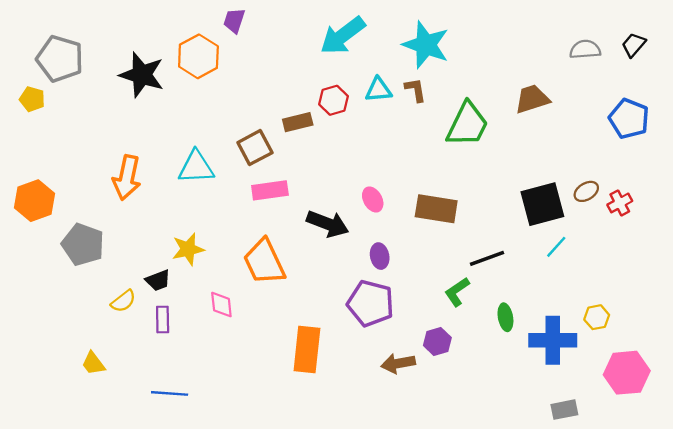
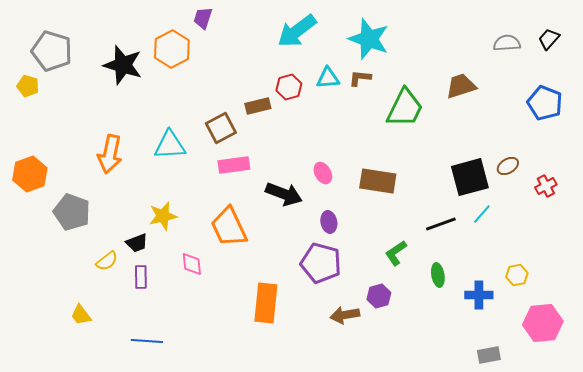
brown L-shape: (415, 90) -> (360, 78), turned -75
red cross: (620, 203) -> (546, 186), moved
black line: (487, 258) -> (441, 224), moved
blue cross: (553, 340) -> (479, 295), size x0.7

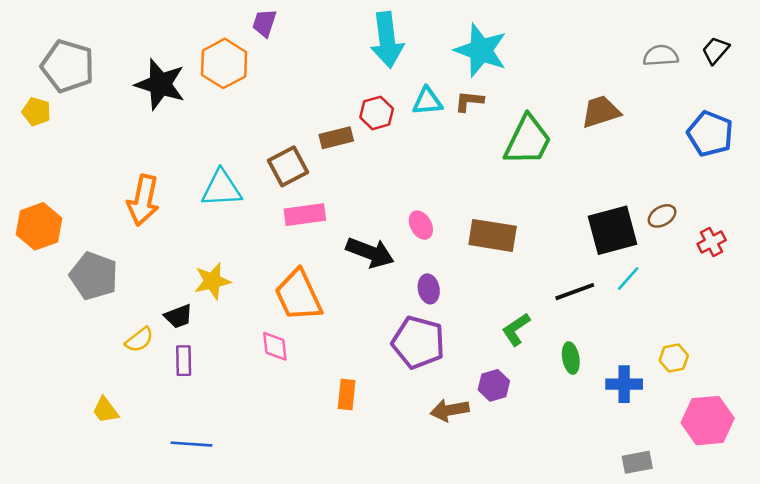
cyan arrow: (297, 31) -> (387, 40), turned -60
pink diamond: (192, 264) -> (275, 346), moved
orange rectangle: (266, 303) -> (347, 394), size x0.6

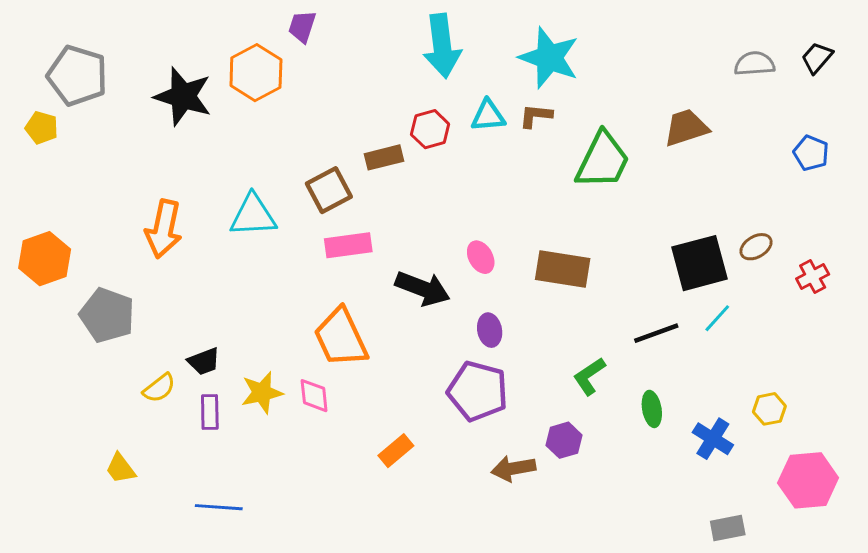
blue pentagon: (710, 134) -> (811, 153), size x0.7
yellow star: (212, 281) -> (262, 393), moved
blue cross: (624, 384) -> (713, 439), turned 32
orange rectangle: (347, 394) -> (396, 451), turned 44

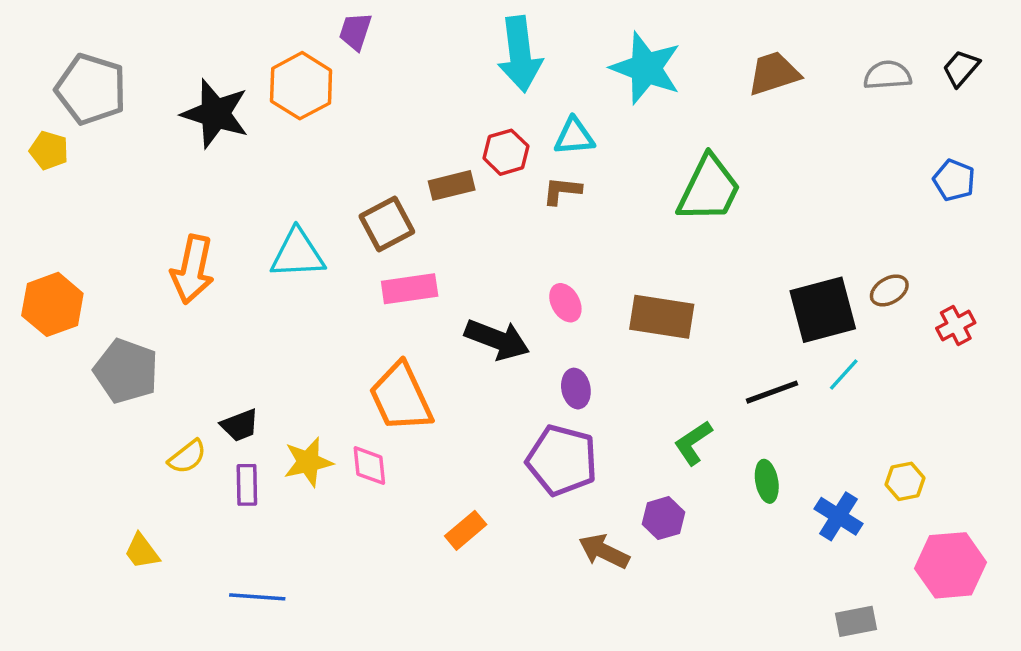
brown L-shape: (536, 116) -> (562, 191), moved
brown trapezoid: (686, 128) -> (774, 73), moved
brown arrow: (513, 468) -> (604, 551), turned 36

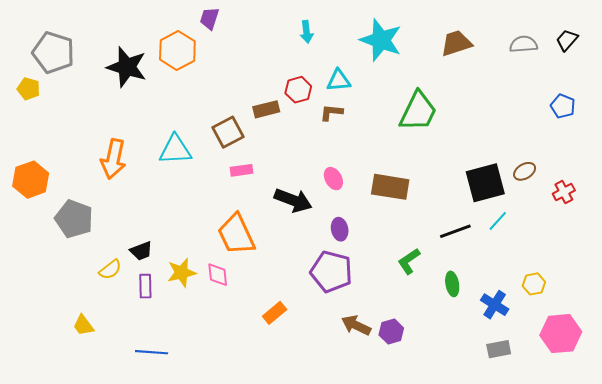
cyan arrow: (520, 54) -> (307, 32), size x0.5
pink rectangle: (410, 289) -> (241, 170), size x0.7
purple hexagon: (663, 518) -> (391, 331), moved
gray rectangle: (856, 621) -> (499, 349), moved

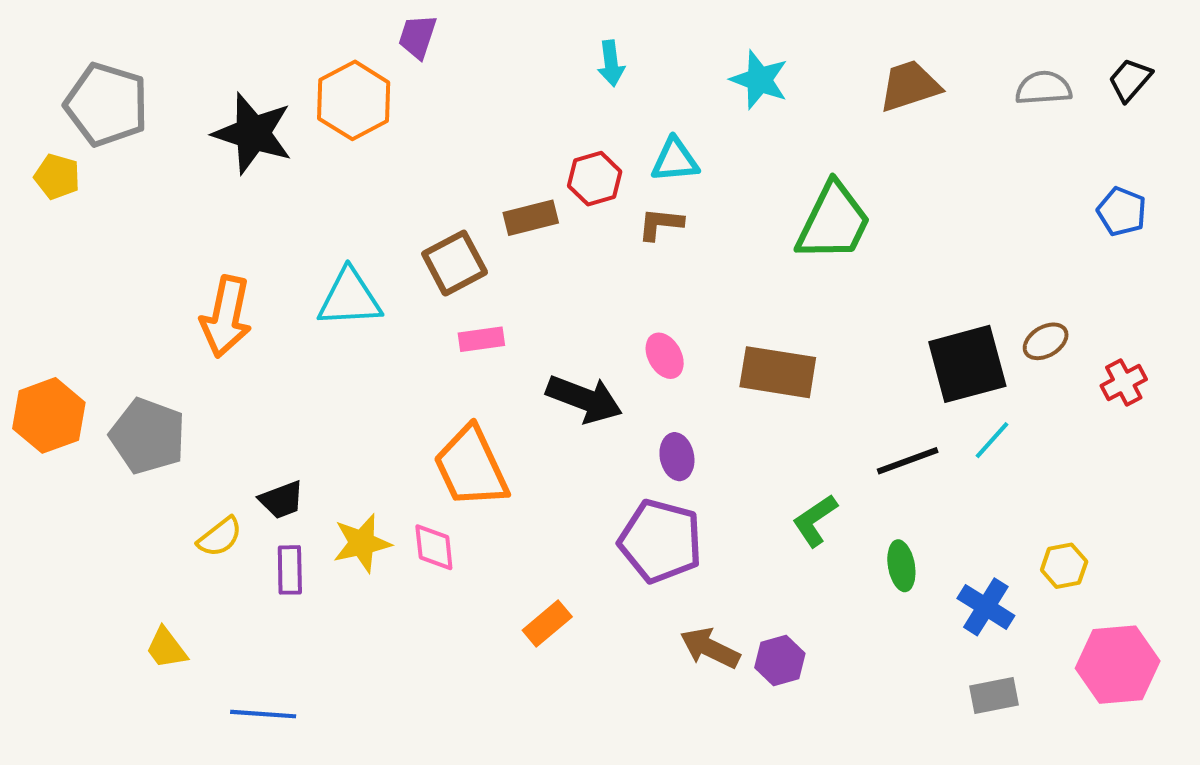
cyan star: (381, 40) -> (759, 80), size x0.7
orange hexagon: (31, 180) -> (49, 415), moved
blue line: (152, 352) -> (263, 714), moved

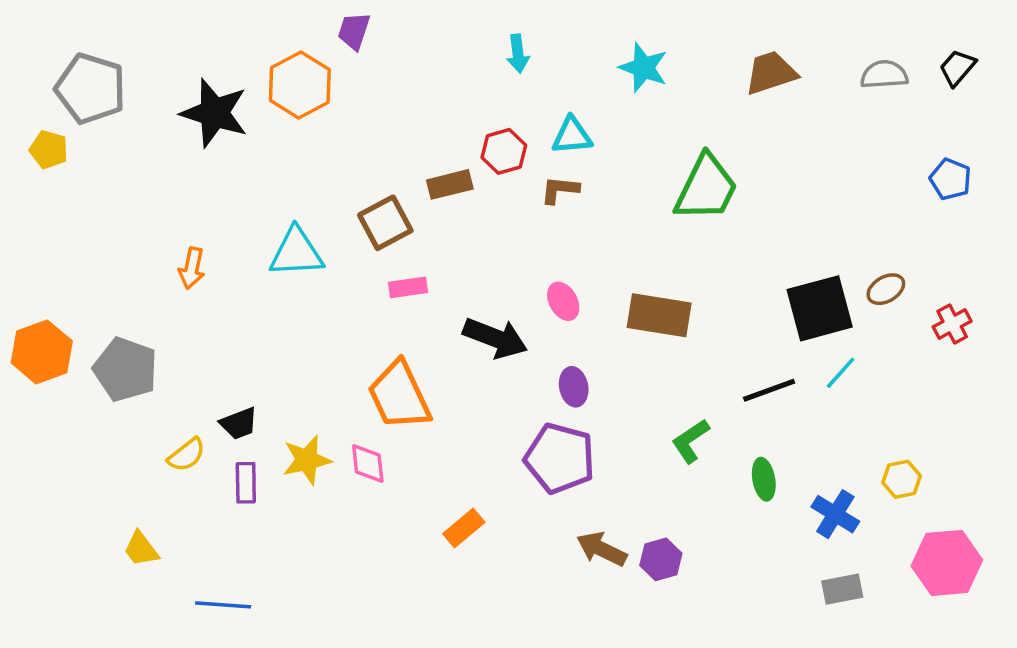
orange arrow: (226, 317) -> (192, 268), size x0.6

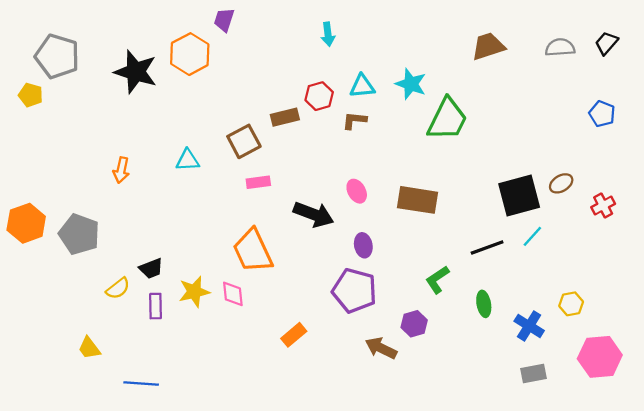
cyan star: (643, 68) -> (411, 84), moved
cyan triangle: (296, 252) -> (188, 160), size x0.7
purple hexagon: (661, 559) -> (414, 324), moved

